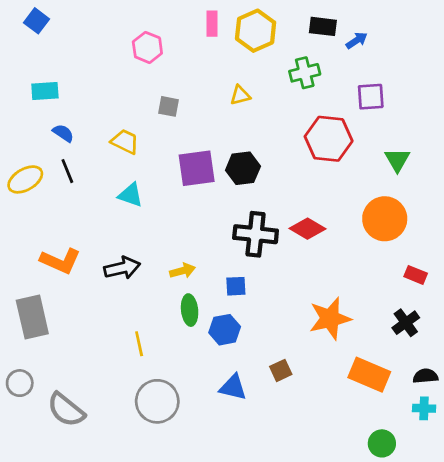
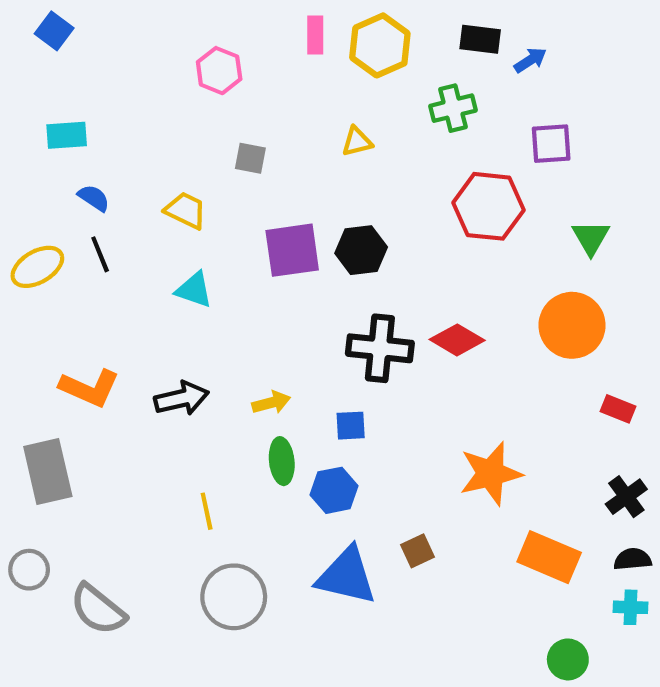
black cross: (406, 323) -> (626, 497), moved
blue triangle: (233, 387) -> (346, 576), size x1.5

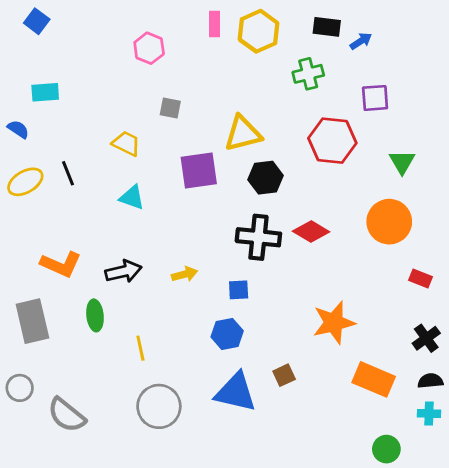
yellow triangle: (357, 142) -> (243, 133), moved, size x1.8
blue semicircle: (94, 198) -> (18, 129), moved
black hexagon: (361, 250) -> (266, 178), moved
green ellipse: (282, 461) -> (95, 315), moved

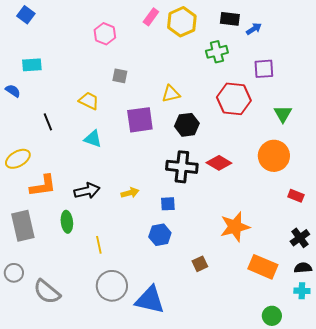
pink rectangle: (214, 24) -> (151, 17), turned 36
yellow triangle: (243, 133) -> (171, 94), size x0.7
yellow ellipse: (25, 182) -> (18, 159), moved
orange L-shape: (61, 264) -> (43, 186), turned -32
blue triangle: (236, 392) -> (150, 300), moved

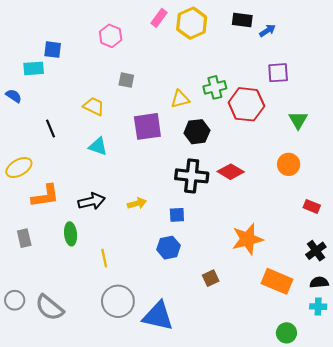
blue square: (26, 15) -> (53, 50), moved, turned -30
green cross: (217, 52) -> (215, 87), moved
orange circle: (274, 156) -> (289, 164), size x0.7
gray rectangle: (23, 226) -> (24, 238), size x0.6
gray circle: (14, 273) -> (15, 300), moved

